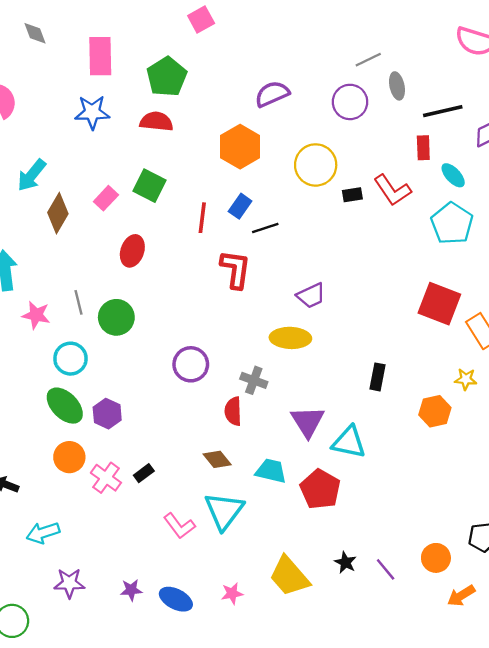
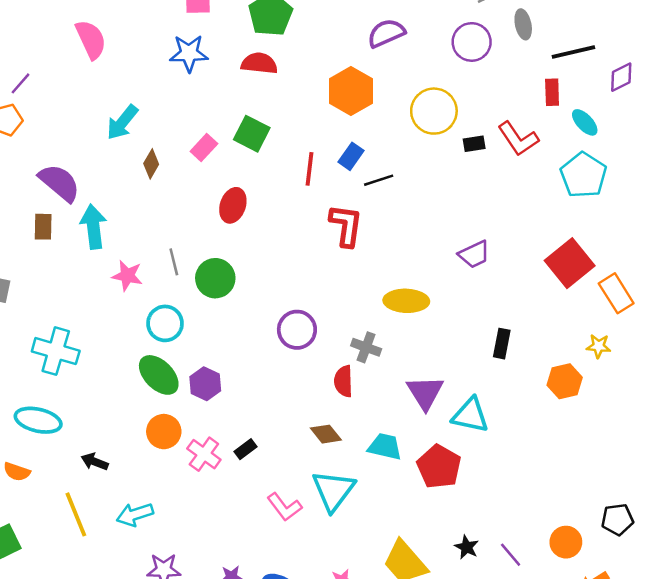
brown diamond: (58, 213) -> (151, 164), size x0.7
purple trapezoid: (311, 296) -> (474, 254), moved
red square: (439, 304) -> (570, 263), turned 30

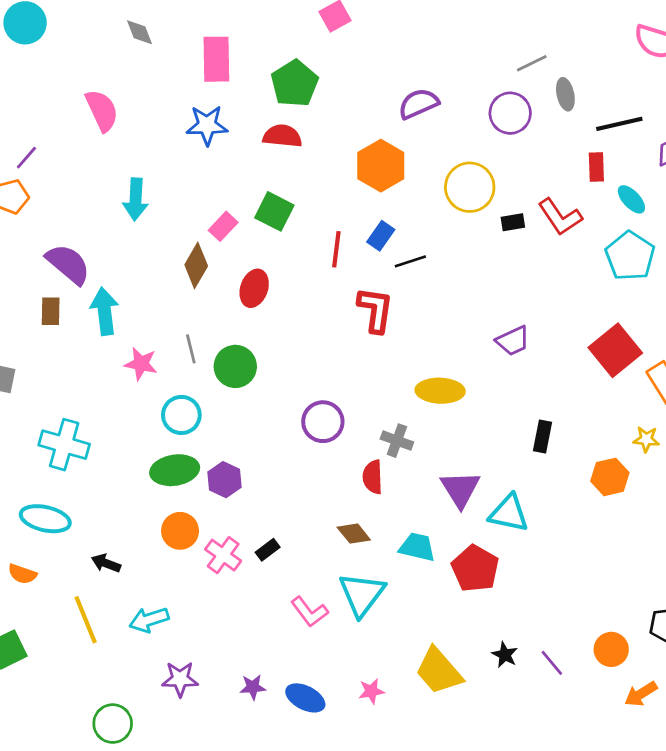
cyan arrow: (122, 122) -> (136, 199), turned -36
brown diamond: (151, 164) -> (196, 265), moved, size x1.4
green ellipse: (159, 375) -> (175, 470), turned -54

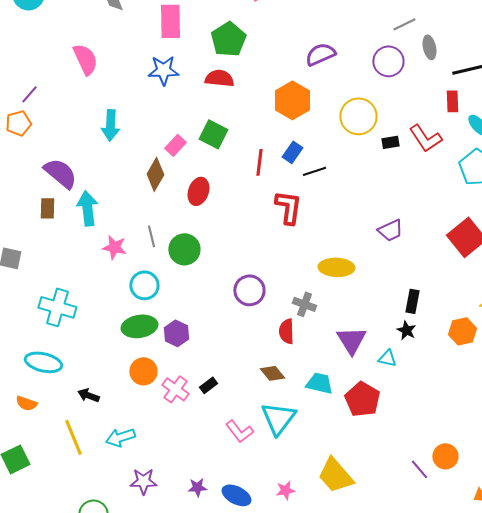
cyan triangle: (509, 513) -> (387, 358), size x0.6
orange circle: (611, 649) -> (445, 456), moved
black star: (505, 655) -> (406, 330), moved

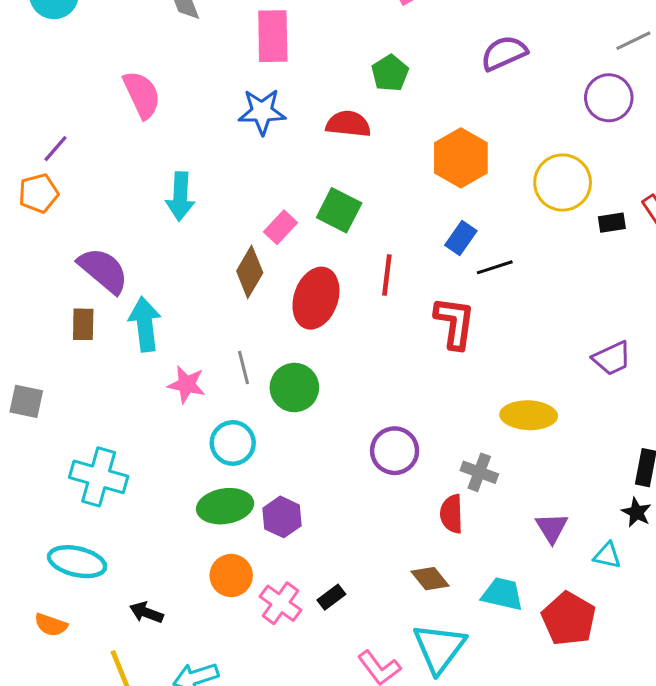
green pentagon: (228, 39) -> (390, 73), moved, size x0.7
purple semicircle: (320, 54) -> (504, 53), moved
red line: (259, 162) -> (387, 275), moved
red ellipse: (198, 191) -> (316, 298), size x1.4
purple triangle: (351, 340) -> (552, 528), size x0.7

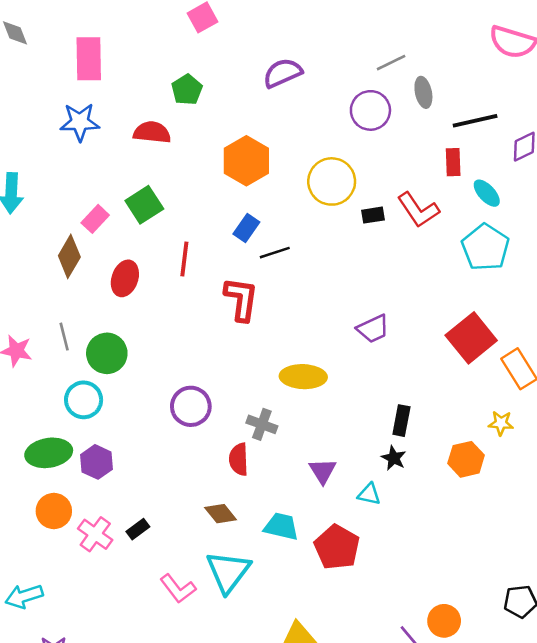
green square: (339, 210) -> (144, 205), turned 30
red ellipse: (316, 298) -> (125, 278), size x0.7
cyan circle: (233, 443) -> (84, 400), moved

